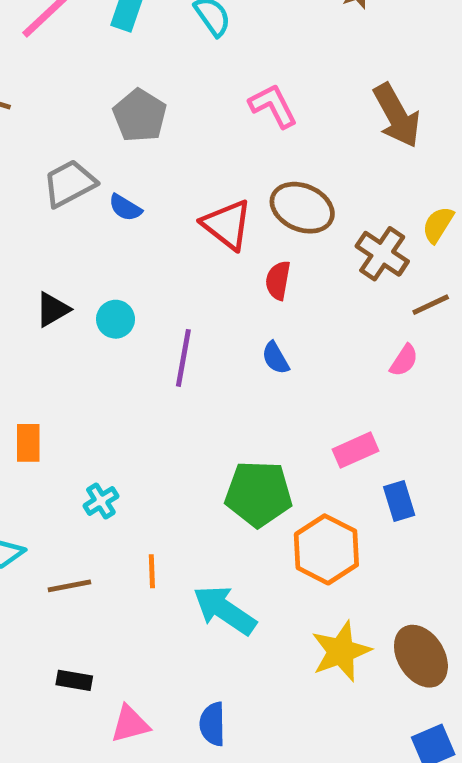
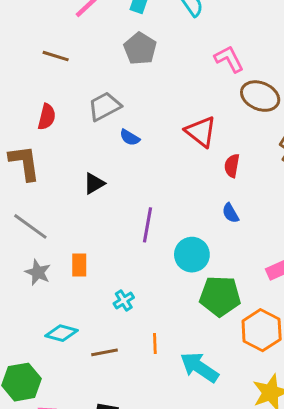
gray pentagon: (140, 116) -> (140, 49), moved
blue semicircle: (125, 208) -> (130, 138), moved
brown ellipse: (302, 208) -> (260, 96), moved
cyan circle: (116, 319) -> (192, 255), moved, size x1.5
purple line: (183, 358) -> (147, 225), moved

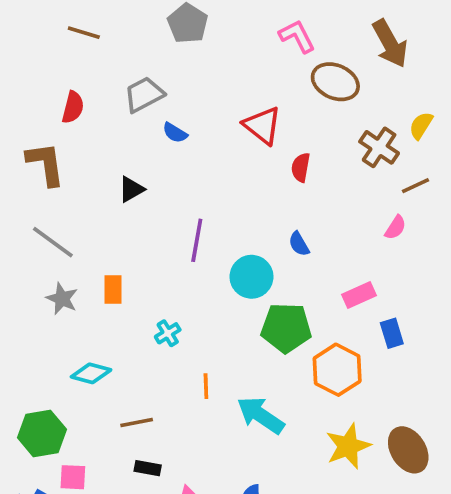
blue semicircle: (230, 213) -> (299, 244), moved
brown line: (104, 352) -> (137, 423), moved

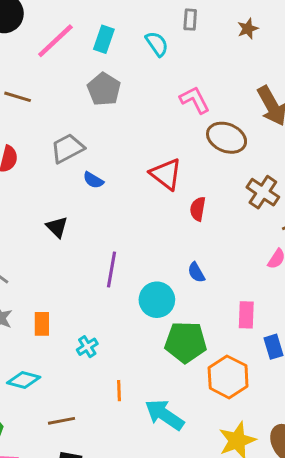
black triangle: (131, 189) -> (57, 227), turned -45
orange rectangle: (113, 290) -> (42, 324), moved
pink rectangle: (359, 295) -> (246, 315), turned -64

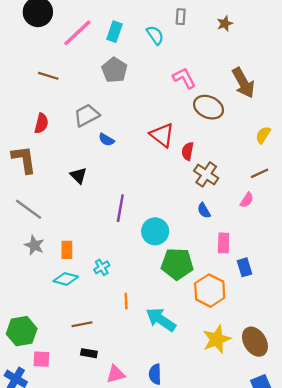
brown cross: (263, 192) -> (206, 174), moved
red semicircle: (198, 209) -> (188, 151), moved
blue semicircle: (196, 272) -> (204, 210), moved
cyan diamond: (24, 380) -> (66, 279), moved

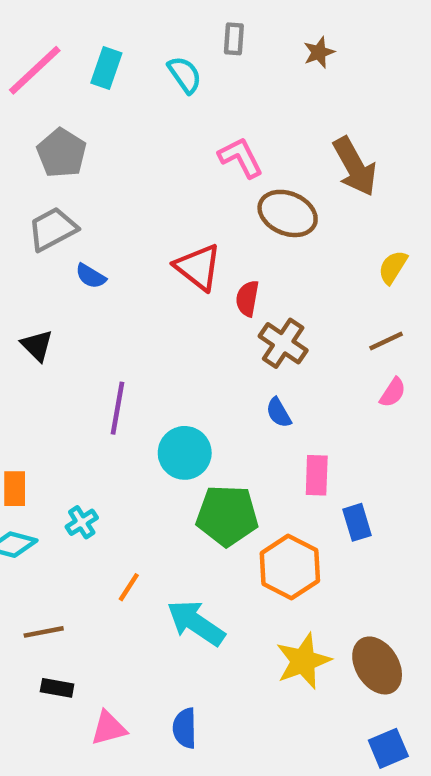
gray pentagon: (114, 70) -> (62, 153), moved
pink semicircle: (247, 200) -> (393, 392), moved
orange line: (126, 301) -> (129, 587), turned 35

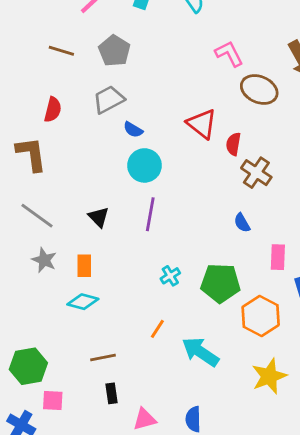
black triangle: (37, 345) -> (99, 217), moved
blue semicircle: (279, 413) -> (242, 223), moved
cyan circle: (185, 453) -> (145, 165), moved
cyan cross: (82, 522) -> (170, 276), moved
black rectangle: (57, 688) -> (112, 393), turned 72

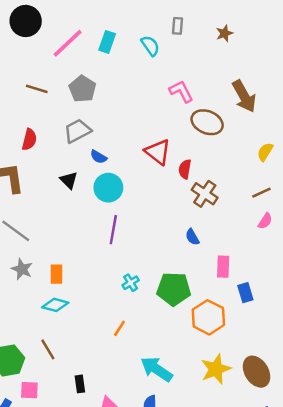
black triangle: (99, 217) -> (69, 180), moved
cyan arrow: (200, 352) -> (157, 369), moved
brown line: (103, 358) -> (48, 349), moved, turned 70

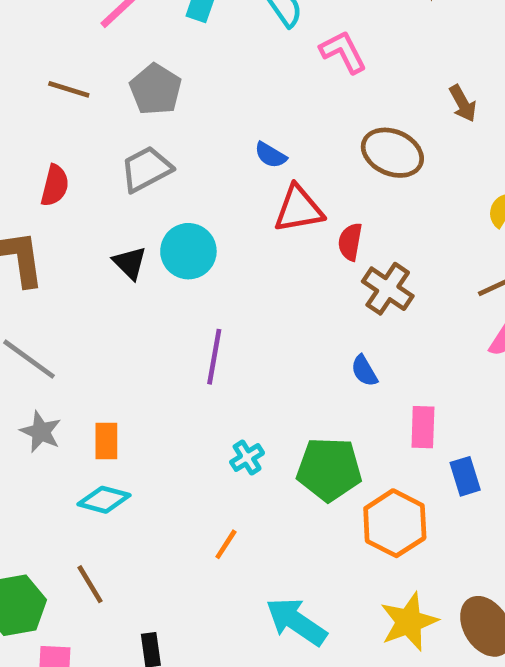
pink L-shape: (181, 91) -> (343, 52), moved
brown arrow: (244, 96) -> (463, 103), size x0.6
red triangle: (158, 152) -> (299, 209), turned -48
blue semicircle: (98, 157) -> (270, 155), moved
cyan circle: (108, 188) -> (188, 251), moved

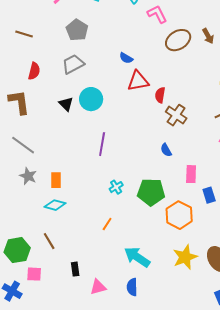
brown line: (69, 89) -> (24, 34), moved
brown ellipse: (392, 153) -> (178, 40), moved, turned -55

